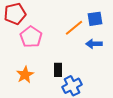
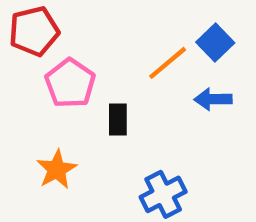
blue square: (95, 19) -> (215, 43), turned -35
black rectangle: (58, 70) -> (118, 120), moved

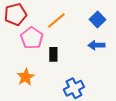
orange line: (168, 63) -> (56, 21), moved

